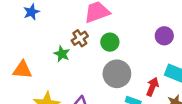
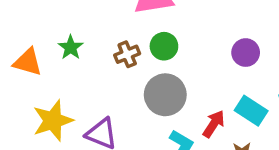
brown cross: (80, 38) -> (127, 54), moved
green star: (62, 54) -> (71, 47), moved

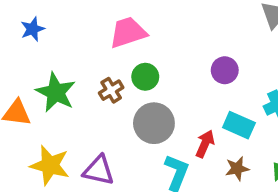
green star: (71, 47) -> (56, 92), size x1.6
yellow star: (53, 121) -> (50, 165), turned -30

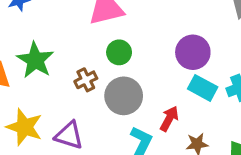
purple circle: (225, 70) -> (193, 52), size x1.4
brown cross: (111, 90) -> (86, 80), moved
cyan rectangle: (239, 125) -> (203, 88), moved

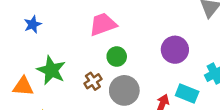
cyan rectangle: (203, 88) -> (187, 93), moved

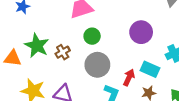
brown cross: (93, 81) -> (63, 52), moved

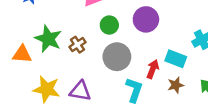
purple circle: (141, 32) -> (146, 19), moved

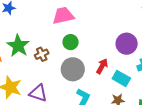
purple circle: (146, 19) -> (127, 44), moved
red arrow: (153, 69) -> (102, 66), moved

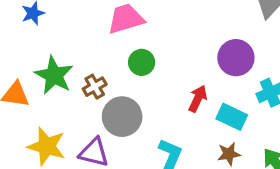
gray circle: (73, 69) -> (122, 117), moved

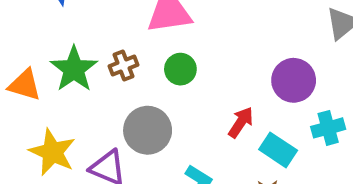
brown cross: (95, 87) -> (124, 66), moved

